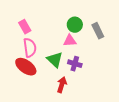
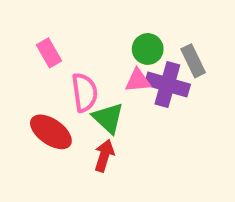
pink semicircle: (30, 48) -> (85, 92), moved
purple cross: (75, 64) -> (167, 85), moved, size x1.5
red arrow: (62, 85) -> (104, 156), moved

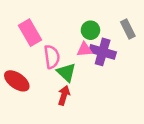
pink rectangle: (49, 53) -> (30, 33), size x1.5
gray rectangle: (193, 61) -> (128, 29), moved
red ellipse: (51, 132) -> (17, 81), moved

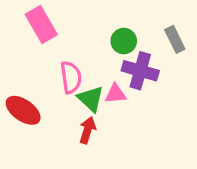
pink rectangle: (30, 33) -> (41, 25), moved
pink triangle: (84, 50) -> (115, 94), moved

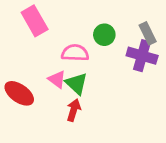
purple cross: (140, 71) -> (142, 56), moved
pink semicircle: (71, 77) -> (75, 53), moved, turned -80
pink triangle: (115, 94) -> (57, 79), moved, turned 42

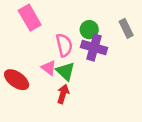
pink semicircle: (75, 53) -> (64, 45), turned 75
purple cross: (142, 56) -> (94, 47), moved

